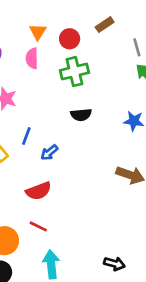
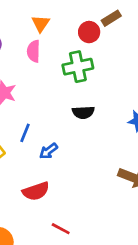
red circle: (70, 39) -> (89, 32), moved
red line: (38, 226) -> (61, 229), moved

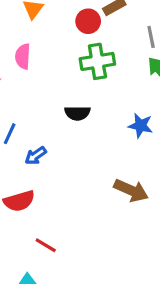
pink semicircle: (34, 51) -> (23, 56), moved
green cross: (78, 67) -> (97, 61), moved

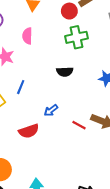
blue arrow: (36, 156) -> (51, 110), moved
red line: (46, 245) -> (79, 125), moved

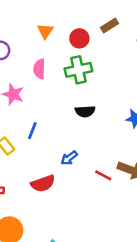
red circle: (69, 11) -> (79, 38), moved
green cross: (76, 37) -> (78, 70), moved

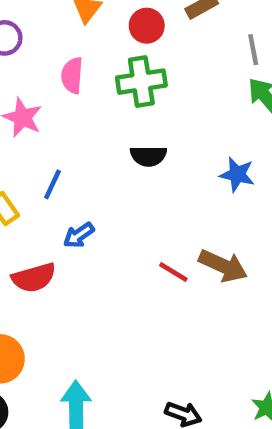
blue arrow: (69, 158) -> (79, 235), moved
red semicircle: (43, 183) -> (34, 278), moved

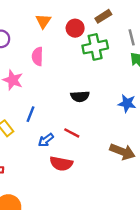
green cross: (141, 82) -> (95, 47), moved
red line: (173, 272) -> (72, 133), moved
red semicircle: (34, 278) -> (61, 164), moved, turned 30

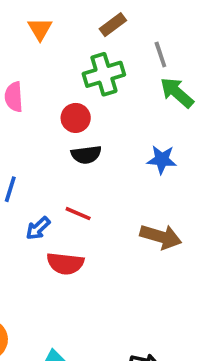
orange triangle: (43, 21) -> (40, 29), moved
red circle: (75, 28) -> (76, 118), moved

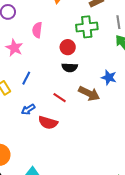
blue arrow: (38, 228) -> (28, 109), moved
brown arrow: (161, 237) -> (89, 94), moved

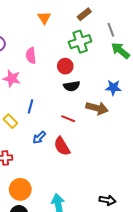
red semicircle: (48, 123) -> (62, 146), turned 54

